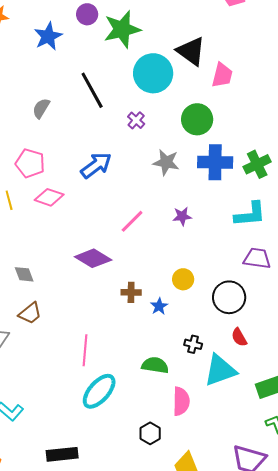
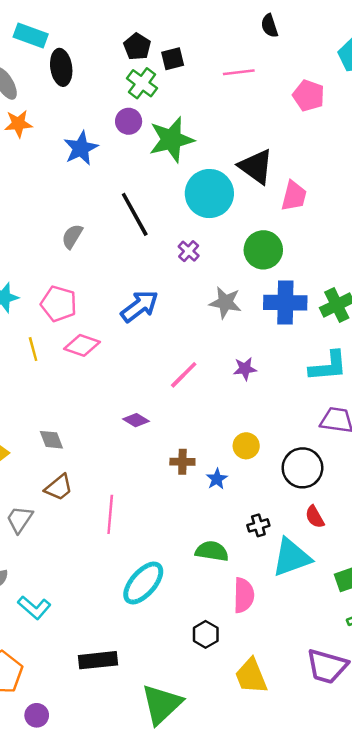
purple diamond: (93, 258) -> (136, 420), size x0.6
black cross: (193, 344) -> (258, 525), turned -30
pink line: (85, 350) -> (110, 514), moved

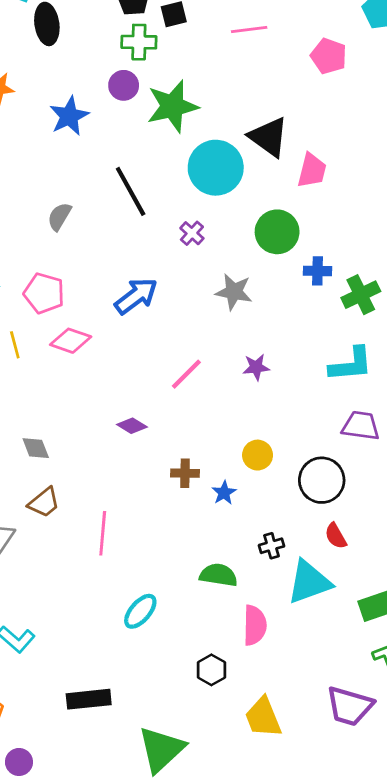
green cross: (142, 83) -> (139, 42), turned -36
blue cross: (285, 303) -> (318, 271), moved, size x0.6
cyan ellipse: (143, 583) -> (140, 611), size x0.7

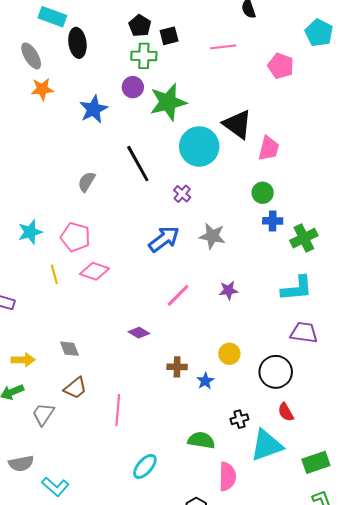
green circle: (277, 232) -> (263, 193), moved, size x0.7
blue arrow: (136, 296) -> (164, 239), moved

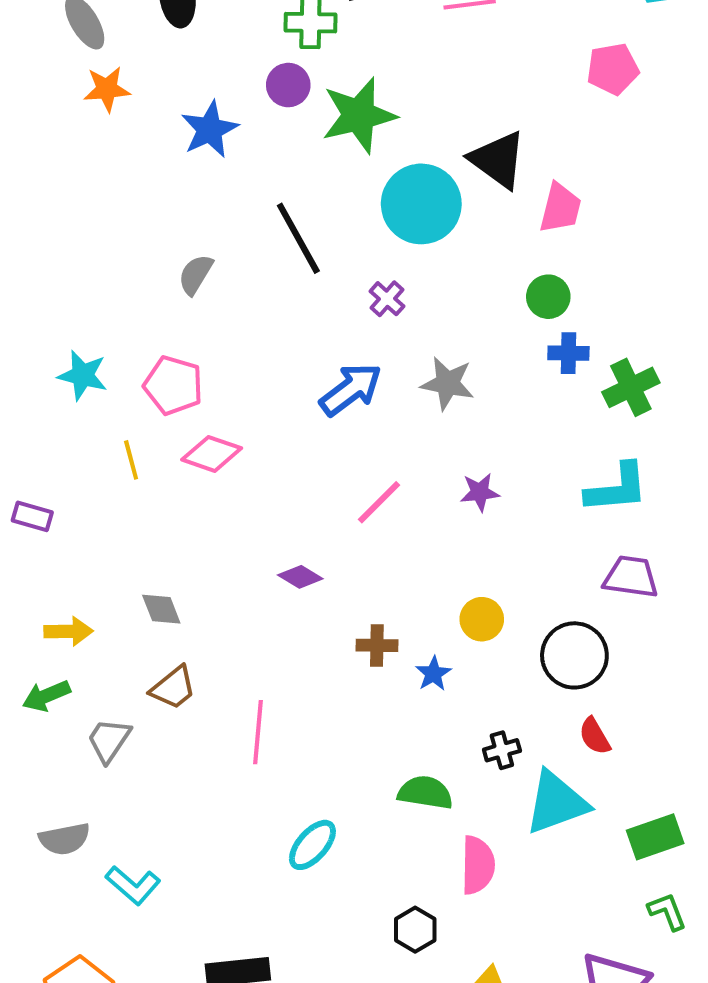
pink pentagon: (281, 66) -> (613, 69), moved, turned -30
cyan star: (30, 232) -> (83, 375), turned 30

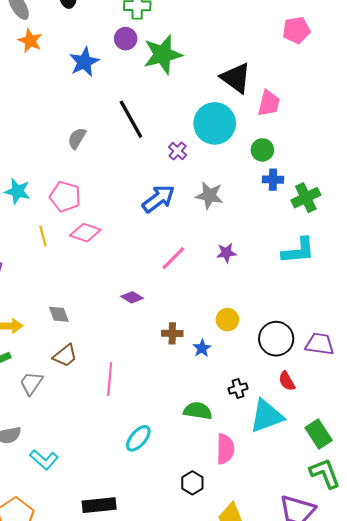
orange star: (107, 89) -> (30, 41), turned 30
cyan circle: (421, 204) -> (215, 123), moved
purple trapezoid: (631, 577) -> (320, 344), moved
green rectangle: (655, 837) -> (319, 434), turned 76
green L-shape: (667, 911) -> (325, 473), size x1.5

